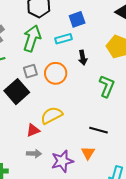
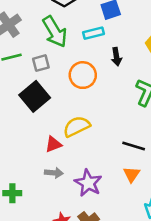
green arrow: (32, 38) -> (55, 32), turned 130
gray square: (30, 71) -> (41, 63), moved
orange triangle: (88, 153) -> (132, 174), moved
purple star: (62, 161) -> (88, 183), turned -30

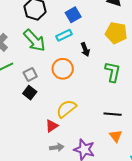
gray square: (41, 63) -> (30, 74), moved
black square: (35, 96) -> (30, 93), size x0.6

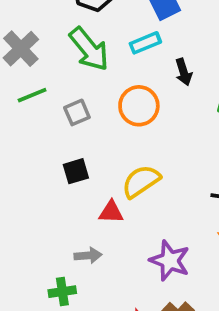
black square: (30, 93) -> (76, 171), moved, turned 32
red triangle: (52, 126) -> (111, 212), turned 32
gray arrow: (57, 147) -> (88, 255), moved

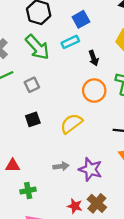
orange circle: (139, 106) -> (94, 91), moved
red triangle: (111, 212) -> (13, 166), moved
gray arrow: (88, 255) -> (61, 166), moved

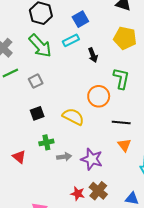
orange circle: (94, 91) -> (99, 96), moved
yellow semicircle: (71, 124) -> (73, 117), turned 65
red triangle: (13, 166) -> (19, 157), turned 40
green cross: (28, 190) -> (46, 142), moved

